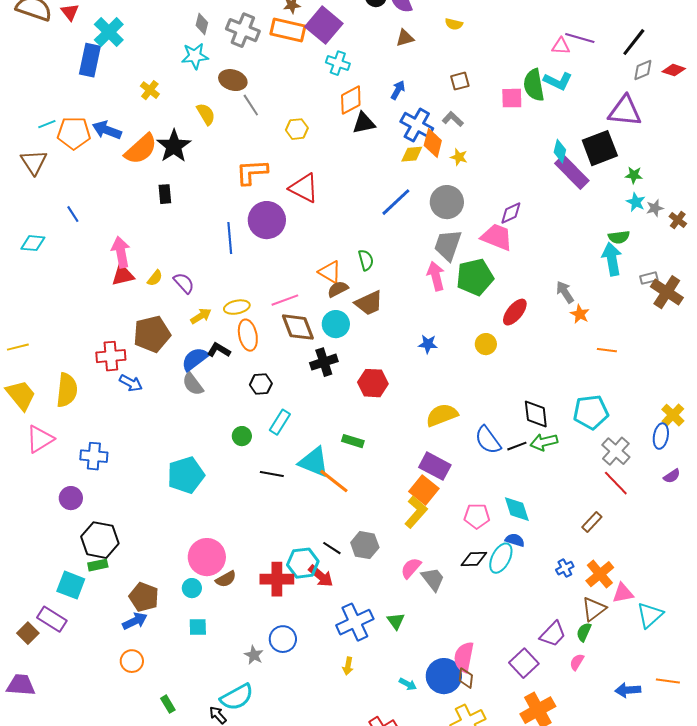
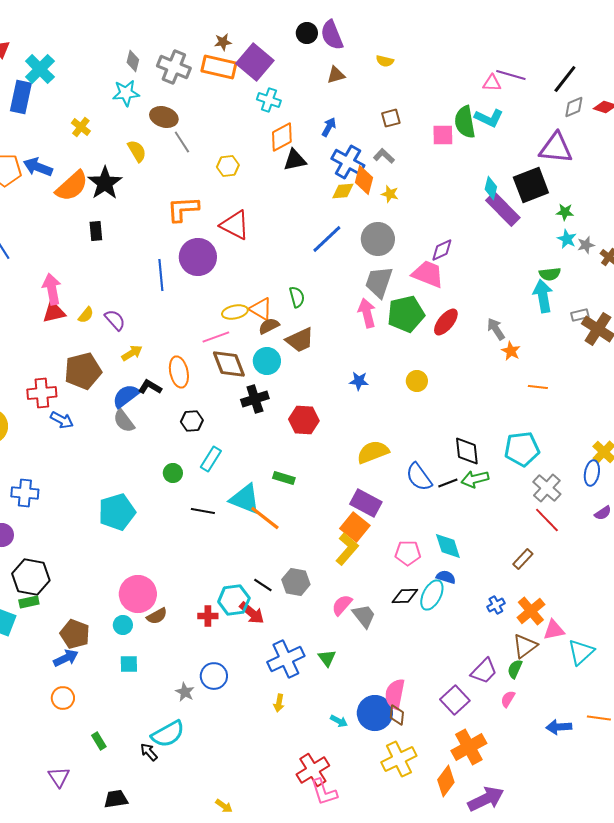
yellow ellipse: (237, 307) -> (235, 312), moved
red ellipse: (515, 312) -> (446, 322), moved
red cross: (277, 579) -> (208, 616), size x0.6

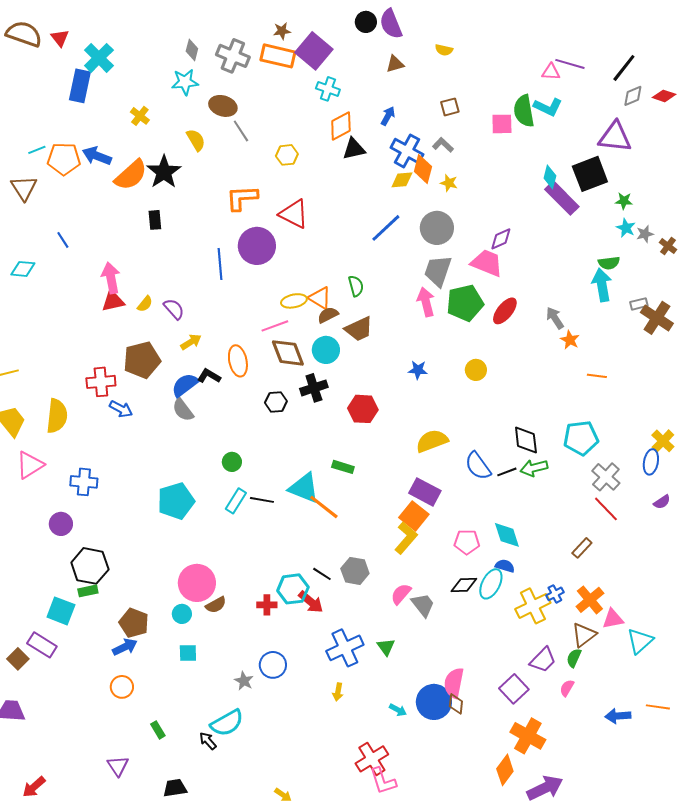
black hexagon: (192, 421) -> (276, 402), moved
cyan rectangle: (211, 459) -> (236, 501), moved
orange cross: (469, 747) -> (528, 736), turned -32
yellow cross: (399, 759) -> (533, 606), moved

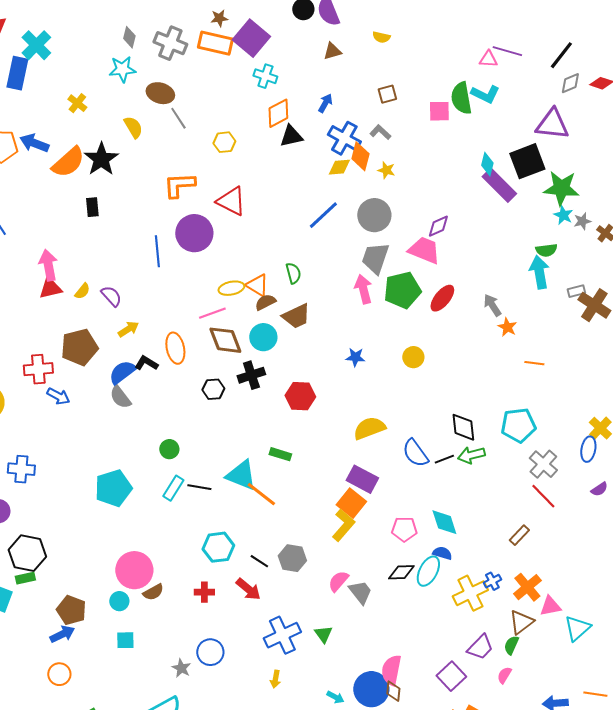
green star: (624, 201) -> (561, 188), size x2.0
cyan hexagon: (293, 589) -> (218, 547), moved

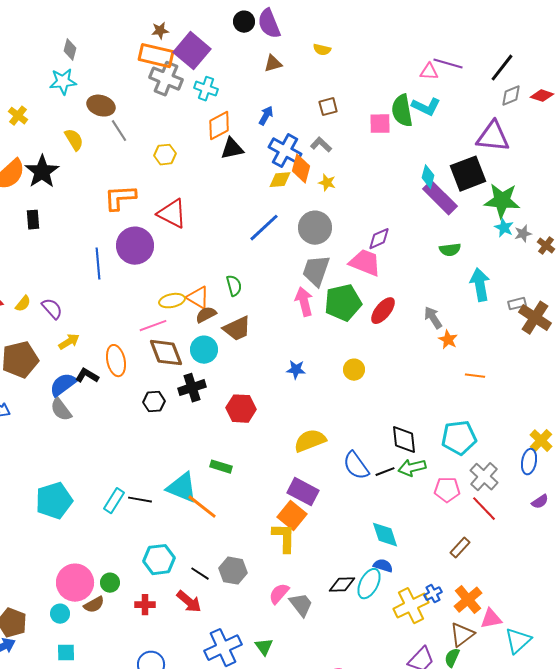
gray cross: (170, 43) -> (166, 79), moved
green semicircle: (546, 250) -> (450, 250), moved
green circle: (169, 449) -> (110, 583), moved
yellow L-shape: (343, 525) -> (284, 538), turned -40
pink pentagon: (404, 529) -> (447, 490), moved

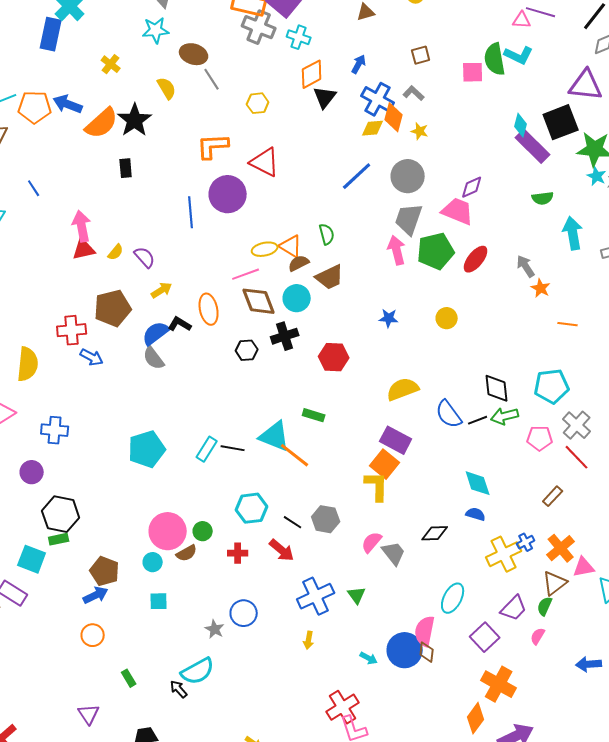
black triangle: (232, 149) -> (325, 97), turned -40
cyan ellipse: (369, 584) -> (453, 598), moved

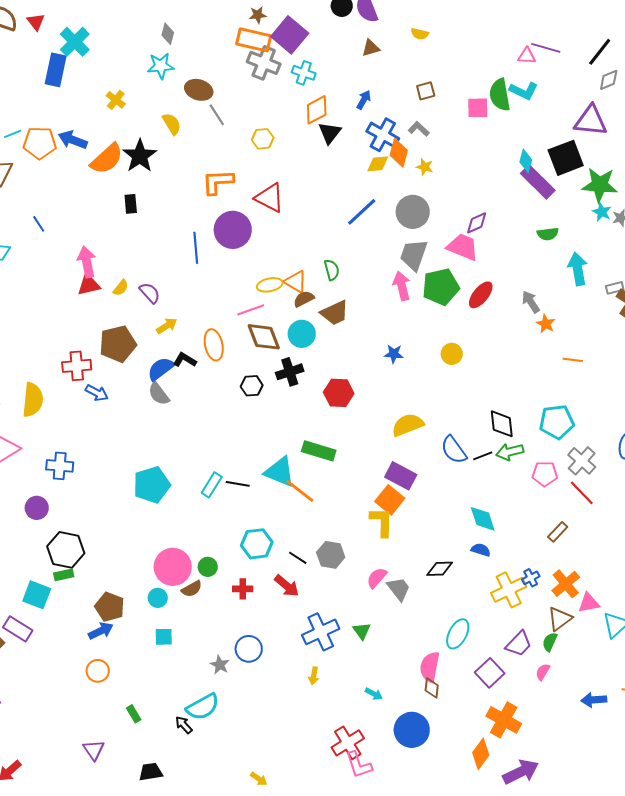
green rectangle: (314, 415) -> (319, 451), size x1.5
blue circle: (405, 650) -> (412, 730), moved

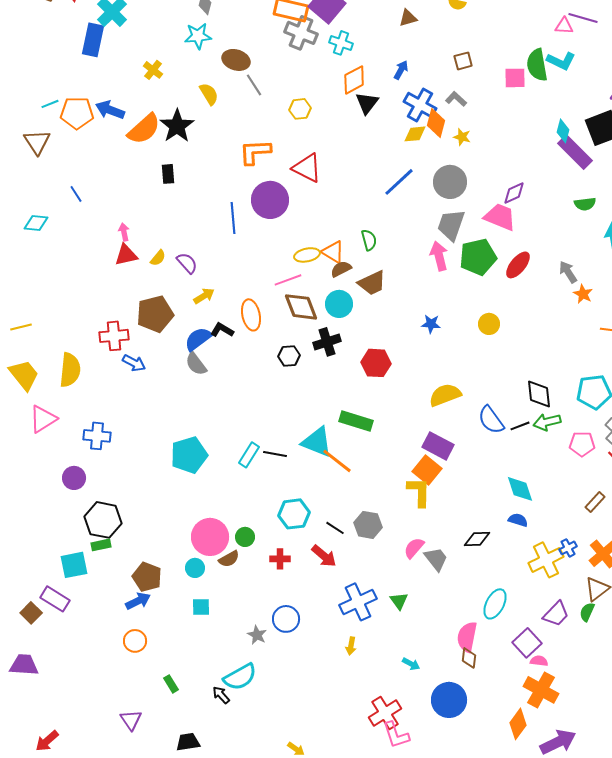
pink arrow: (87, 262) -> (124, 232), size x0.6
cyan square: (37, 595) -> (74, 565), turned -32
pink semicircle: (543, 672) -> (539, 661), moved, turned 66

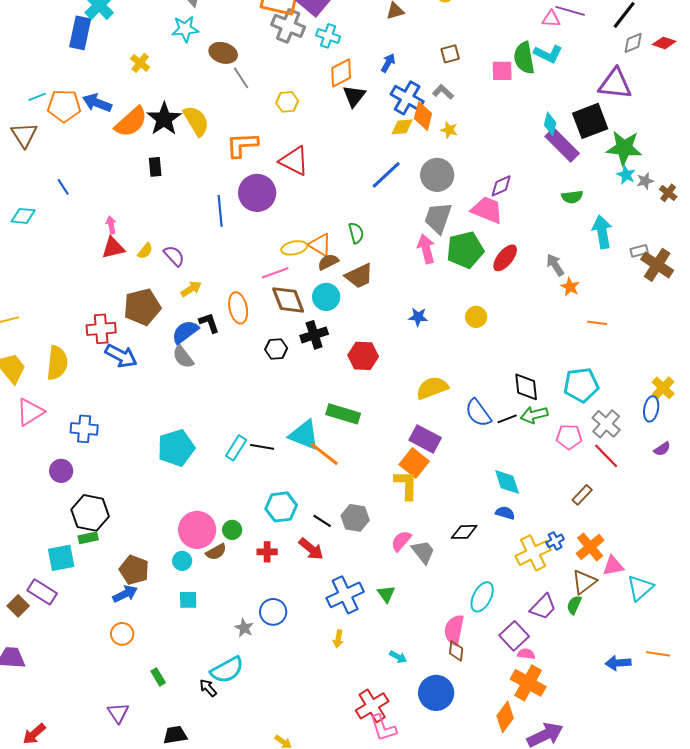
yellow semicircle: (209, 94) -> (196, 121), moved, size x1.4
black L-shape: (222, 330) -> (209, 323), turned 40
blue arrow: (134, 363) -> (121, 356), size x1.4

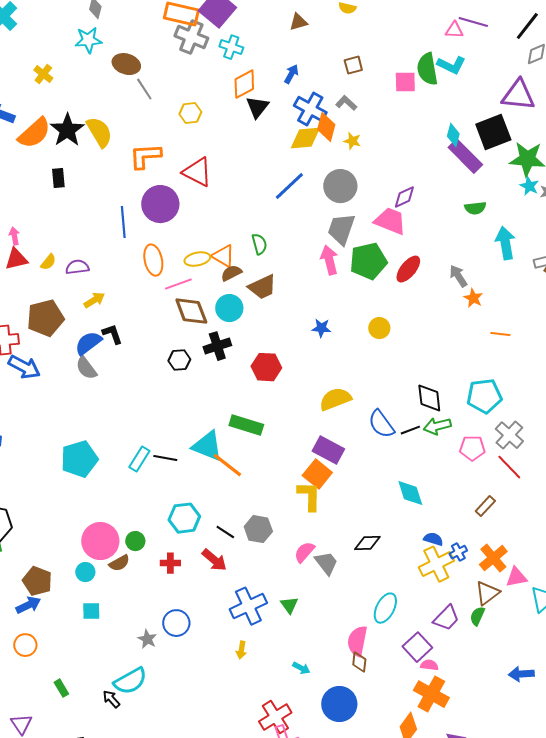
yellow diamond: (402, 127) -> (305, 138), size x1.4
purple semicircle: (174, 256) -> (77, 267), turned -55
orange ellipse: (238, 308) -> (153, 260), moved
blue semicircle: (505, 513) -> (433, 539), moved

